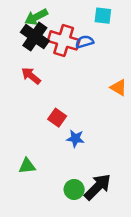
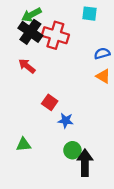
blue semicircle: (85, 42) -> (102, 53), moved
black arrow: (98, 187) -> (85, 163), turned -45
green circle: (74, 189) -> (72, 150), moved

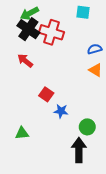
green circle: (72, 150) -> (87, 127), moved

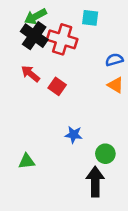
cyan square: (83, 12) -> (90, 18), moved
red square: (46, 94) -> (57, 86), moved

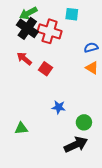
black arrow: (95, 182) -> (76, 145), turned 65

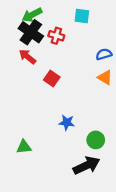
red cross: (50, 31) -> (56, 36), size x0.6
red arrow: (24, 59) -> (27, 57), moved

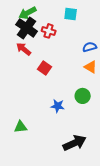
green circle: (96, 140) -> (83, 96), moved

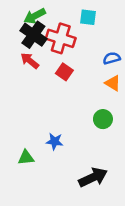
red cross: (49, 31) -> (61, 38), size x1.6
red square: (45, 68) -> (64, 72), moved
blue star: (58, 106) -> (55, 141), moved

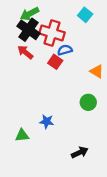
cyan square: (88, 17) -> (85, 15), moved, turned 32
blue semicircle: (112, 58) -> (65, 50), moved
black arrow: (93, 177) -> (80, 152), size x0.7

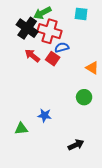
green arrow: (30, 14) -> (42, 13), moved
cyan square: (85, 15) -> (81, 14), turned -32
red arrow: (25, 52) -> (32, 56), moved

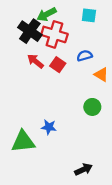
blue semicircle: (62, 47) -> (85, 56), moved
green triangle: (21, 129) -> (23, 142), size x1.6
black arrow: (76, 145) -> (83, 169), moved

